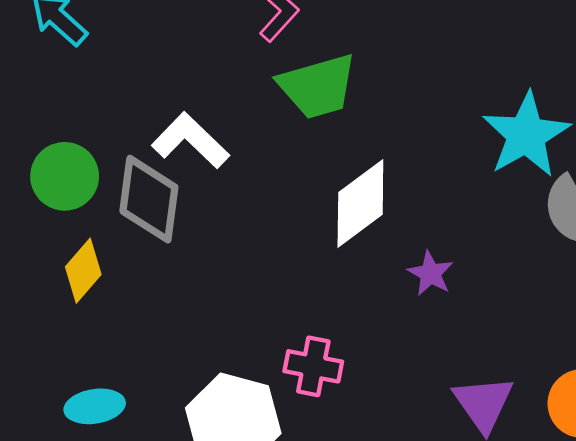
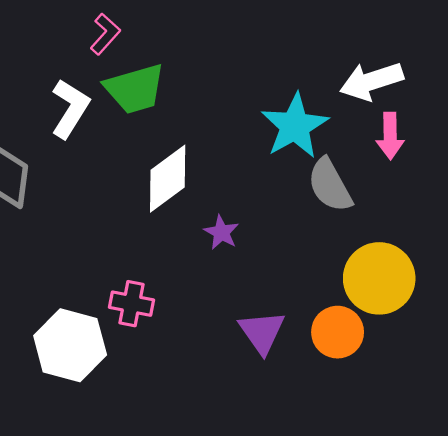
white L-shape: (190, 141) -> (70, 108), moved, turned 78

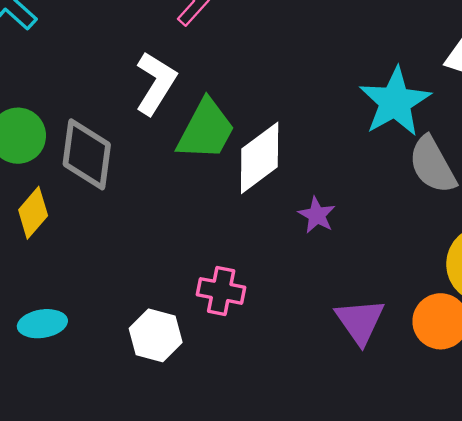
green trapezoid: (135, 89) -> (206, 130), moved, turned -46
white hexagon: (70, 345) -> (156, 335), size x0.7

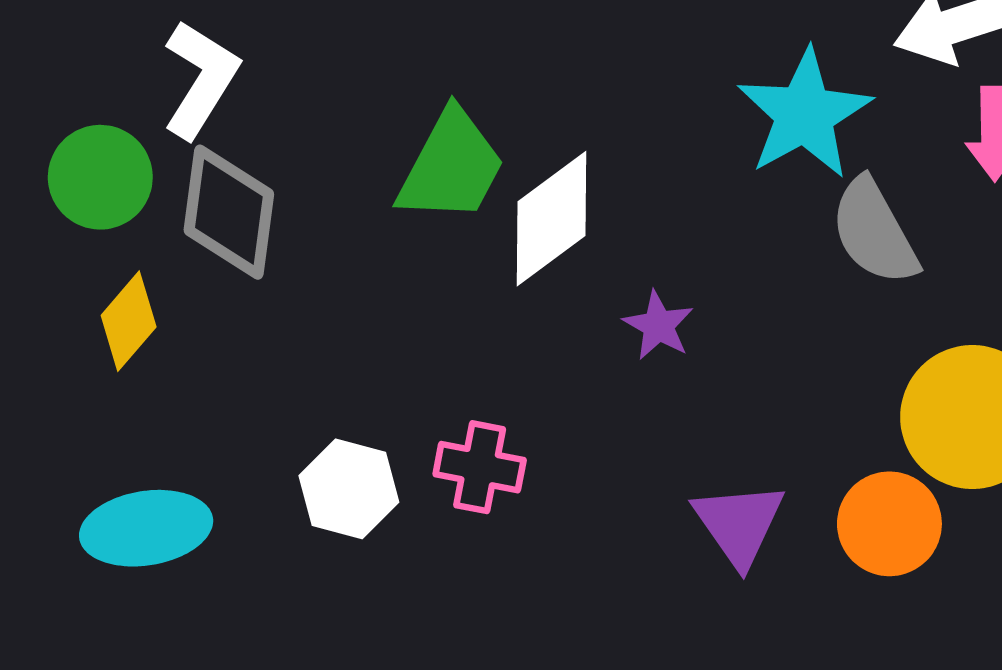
white L-shape: (156, 83) -> (201, 79), moved
cyan ellipse: (42, 324) -> (146, 528), size x1.4
white hexagon: (156, 335) -> (349, 489), moved

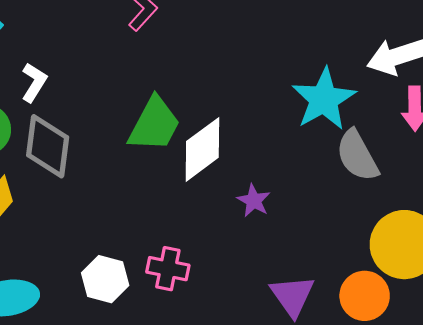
white L-shape: (201, 79) -> (34, 82), size x0.7

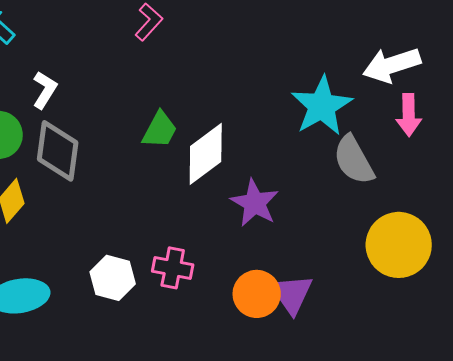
green trapezoid: (154, 124) -> (160, 130), size x0.7
purple star: (254, 201) -> (255, 203), size x1.5
orange circle: (365, 296) -> (257, 294), moved

